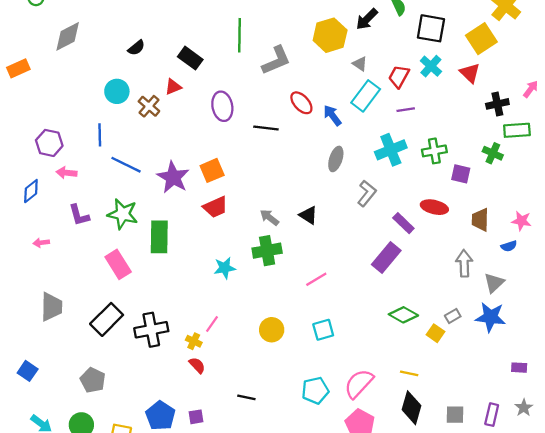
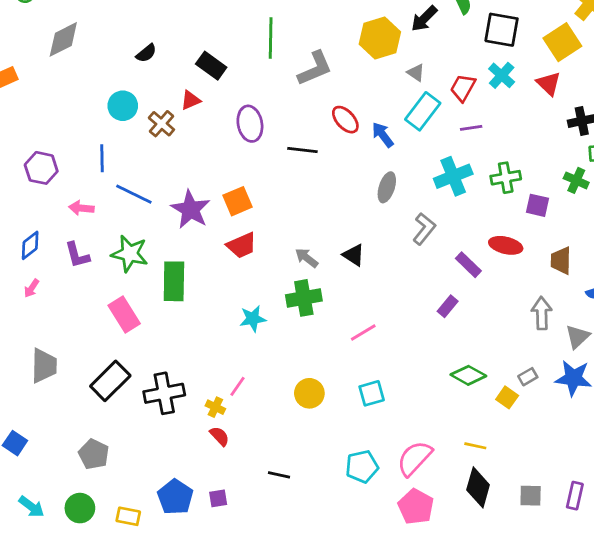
pink arrow: (66, 173) -> (81, 208), moved
blue diamond: (31, 191) -> (30, 245), moved
pink arrow: (41, 243) -> (32, 288), turned -49
purple rectangle: (386, 258) -> (448, 306), size x0.6

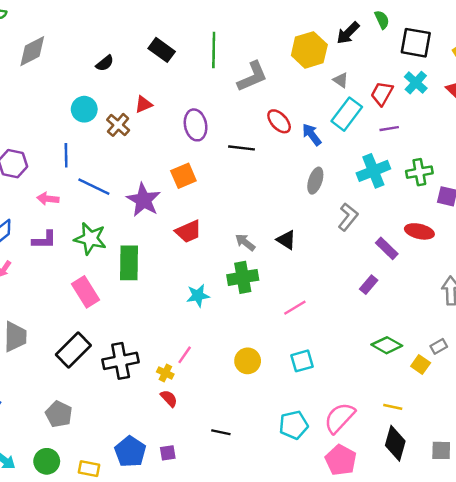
black rectangle: (211, 66) -> (162, 50), moved
orange square: (237, 201) -> (183, 176), moved
purple L-shape: (77, 255) -> (44, 240), turned -75

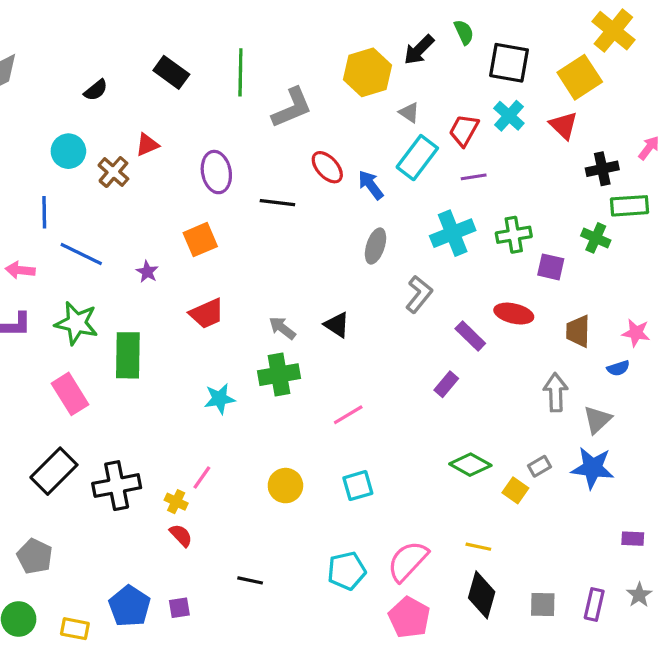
purple star: (144, 200) -> (147, 272), size x0.5

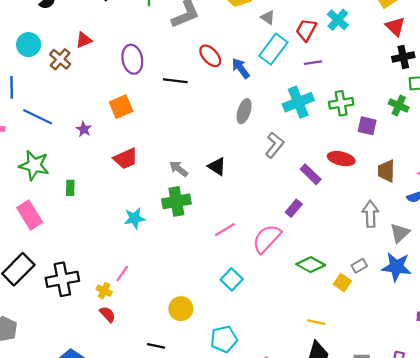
red triangle: (564, 125) -> (395, 27), moved
green rectangle: (128, 355) -> (70, 188), size x0.5
yellow circle: (285, 486) -> (181, 309), moved
cyan square: (358, 486) -> (232, 279), turned -30
pink semicircle: (408, 561) -> (267, 239), moved

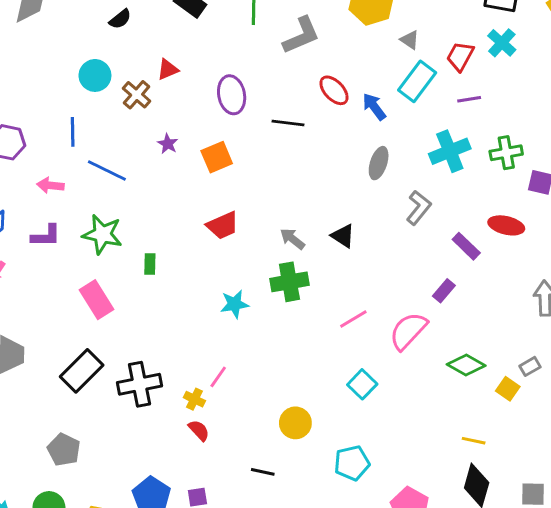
purple star: (84, 129) -> (168, 144), moved

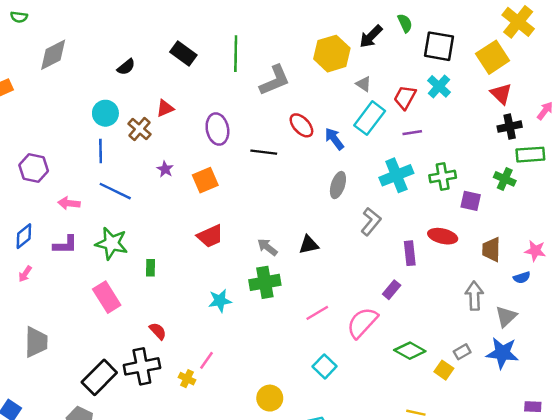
blue line: (73, 132) -> (101, 151), moved
black triangle: (343, 236) -> (309, 245), turned -45
purple rectangle: (466, 246) -> (410, 253), turned 40
black rectangle: (82, 371) -> (99, 377), moved
red semicircle: (199, 430) -> (158, 331), moved

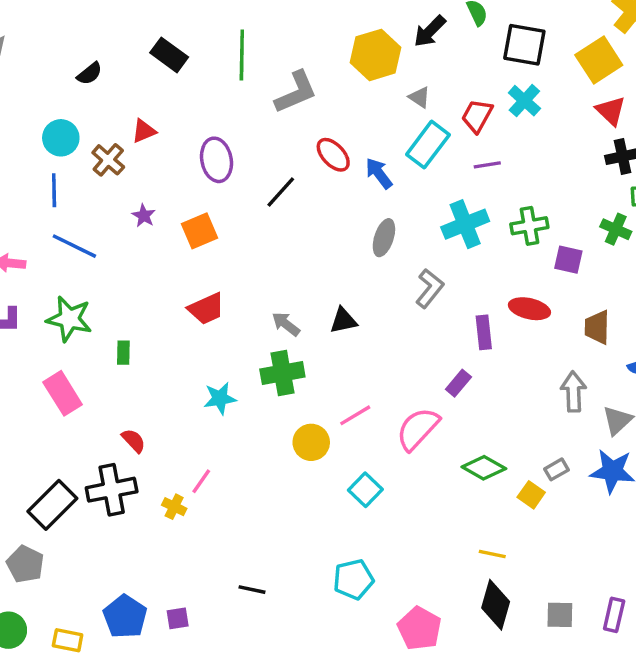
black line: (264, 152) -> (281, 192), turned -55
yellow circle: (270, 398) -> (311, 442), moved

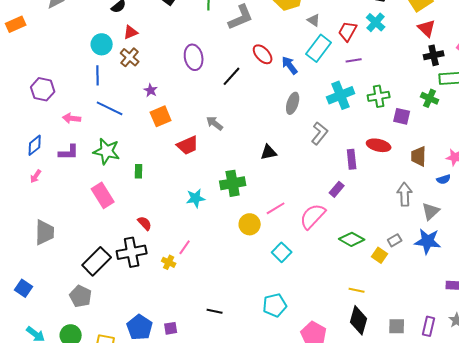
red triangle: (144, 131) -> (131, 32), moved
orange square: (200, 231) -> (161, 116), moved
gray arrow: (286, 324) -> (215, 123), moved

